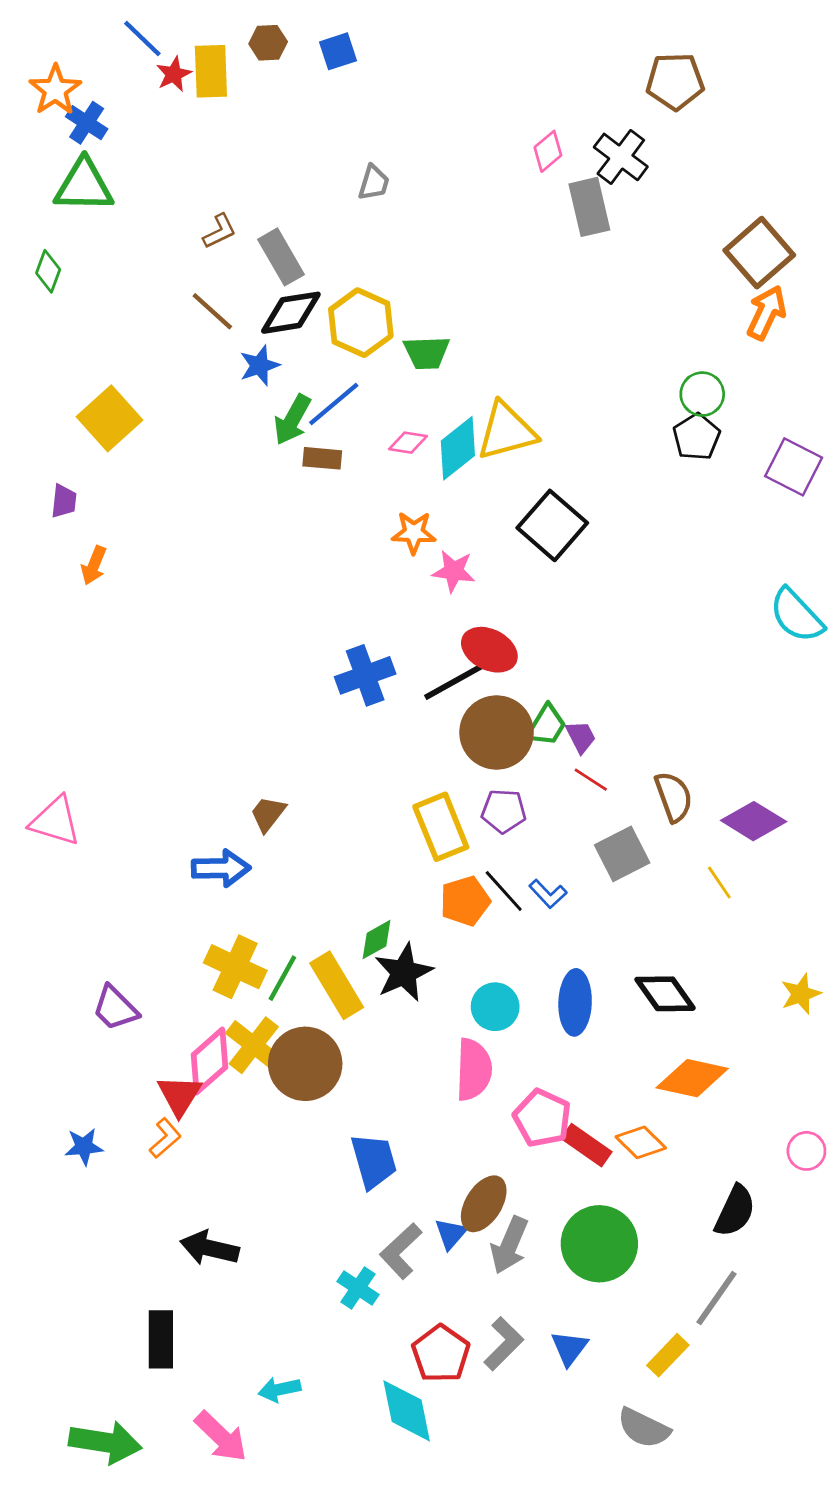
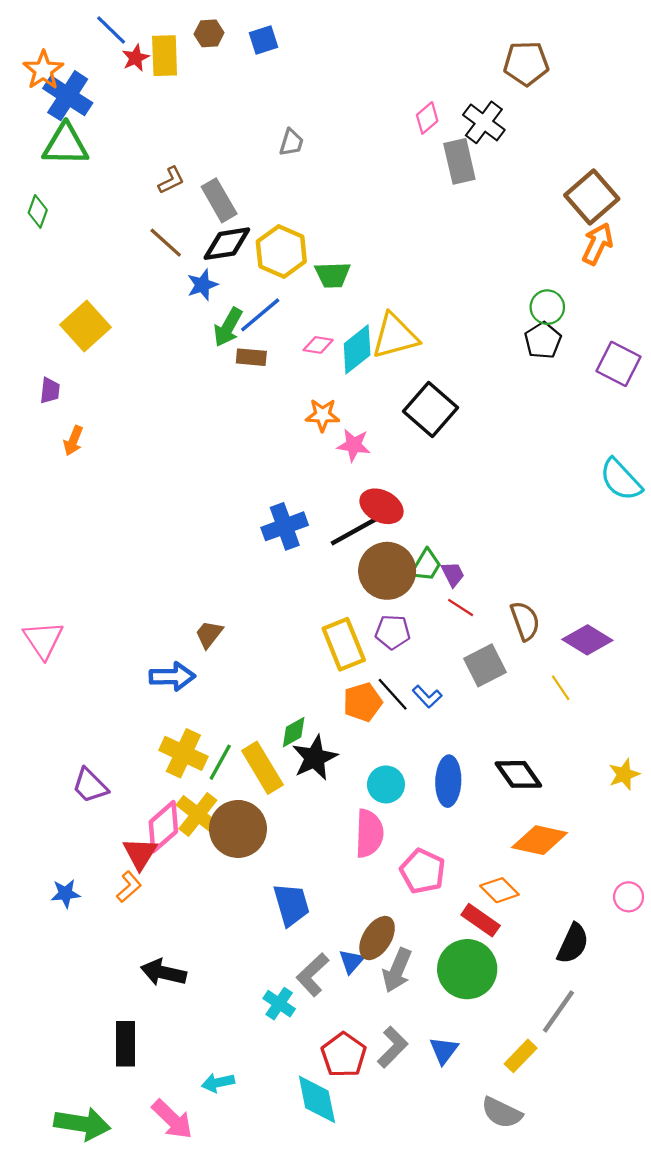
blue cross: (87, 123) -> (68, 96), size x1.5
pink triangle: (55, 821) -> (43, 640), turned 39
red rectangle: (587, 1145) -> (481, 920), moved

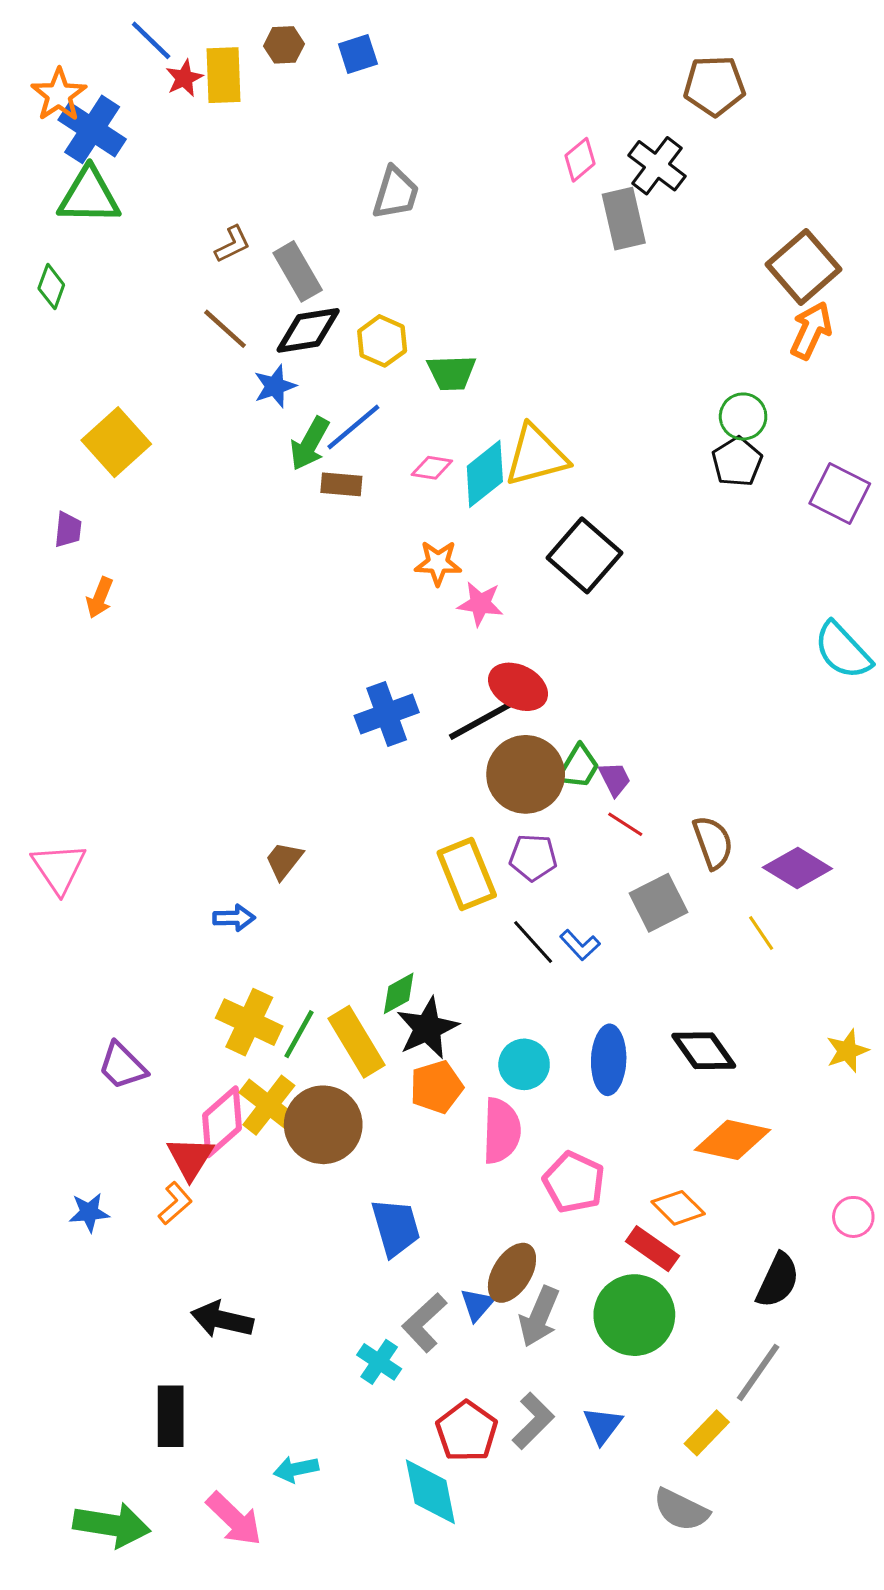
gray trapezoid: (291, 142) -> (396, 193), size x1.4
yellow hexagon: (281, 251) -> (382, 341), size x0.7
blue arrow: (172, 677) -> (234, 918), size x0.7
orange pentagon: (363, 702) -> (436, 1087), moved

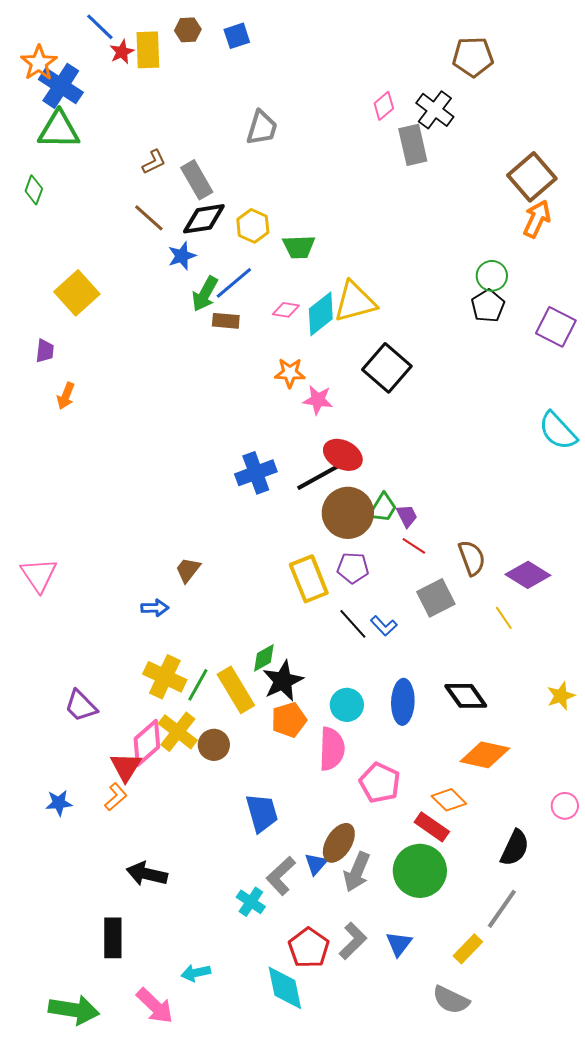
brown circle: (323, 1125) -> (214, 745), size x0.6

